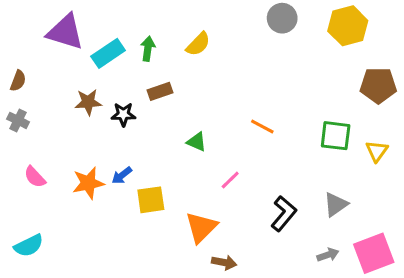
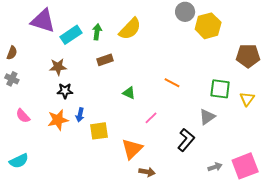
yellow hexagon: (348, 26) -> (208, 26), moved
yellow semicircle: (198, 44) -> (130, 29), size x1.4
black star: (123, 114) -> (65, 91), moved
blue arrow: (122, 175) -> (80, 115), turned -40
gray triangle: (336, 204) -> (207, 117), moved

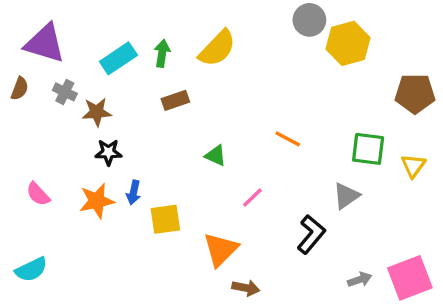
purple triangle: (43, 21) -> (45, 43), moved
gray cross: (12, 79) -> (65, 92), moved

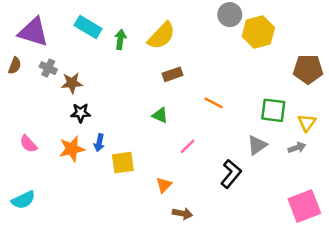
cyan rectangle: (118, 58) -> (88, 27), moved, turned 65
brown rectangle: (175, 100) -> (173, 74), moved
orange triangle: (221, 249) -> (164, 185), size x0.6
gray arrow: (360, 280) -> (297, 148), moved

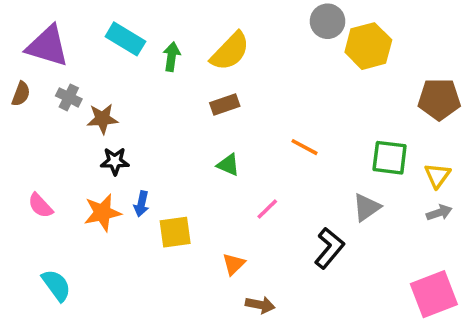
brown rectangle: (173, 74) -> (225, 105), moved
gray arrow: (297, 148) -> (439, 213), moved
cyan semicircle: (23, 200) -> (56, 285), moved, turned -100

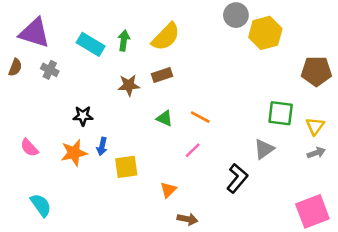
cyan rectangle: (125, 39) -> (91, 44), moved
brown star: (102, 119) -> (129, 85), moved
orange line: (304, 147) -> (200, 117), moved

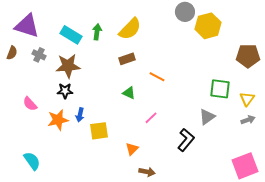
brown star: (129, 85) -> (68, 66), moved, size x1.4
orange line: (200, 117) -> (157, 77), moved
pink semicircle: (29, 148) -> (30, 104), moved

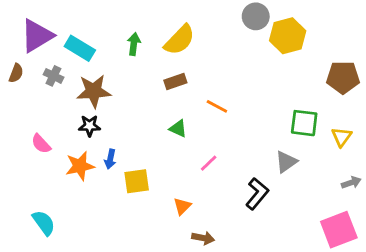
purple triangle: (27, 26) -> (37, 36), turned -48
cyan rectangle: (71, 35) -> (80, 48), moved
gray arrow: (248, 120) -> (351, 183), moved

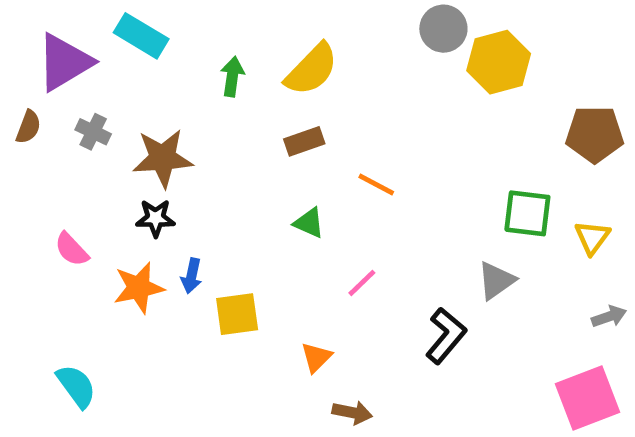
cyan rectangle: (80, 48) -> (141, 36), moved

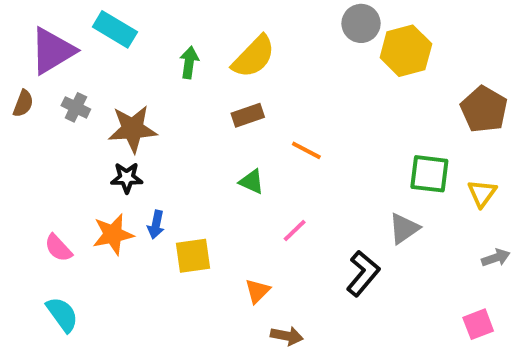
brown pentagon: (595, 134) -> (484, 109), turned 30
pink semicircle: (72, 249) -> (58, 248), moved
pink square: (587, 398) -> (478, 324), size x0.6

